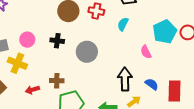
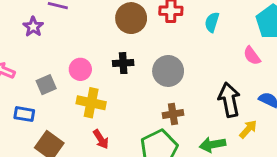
yellow cross: (17, 63) -> (91, 103), moved
brown cross: (57, 81) -> (173, 114), moved
red arrow: (32, 90) -> (101, 139), turned -96

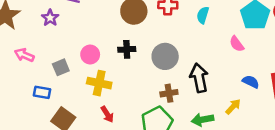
black arrow: (229, 100) -> (199, 78), moved

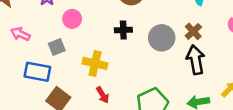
pink circle: (90, 55) -> (72, 19), moved
blue rectangle: (42, 92) -> (37, 72), size x1.5
brown cross: (169, 93) -> (193, 31), moved, turned -35

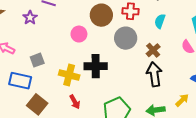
pink circle: (72, 19) -> (79, 34), moved
black cross: (123, 30) -> (96, 66), moved, size x1.5
gray circle: (162, 38) -> (126, 38), moved

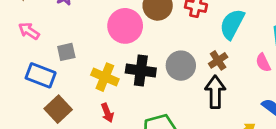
cyan semicircle: (160, 21) -> (232, 24), size x1.6
pink circle: (79, 34) -> (125, 26), size x1.6
gray circle: (126, 38) -> (181, 66), moved

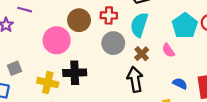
brown cross: (218, 60) -> (142, 54), moved
gray circle: (181, 66) -> (113, 43), moved

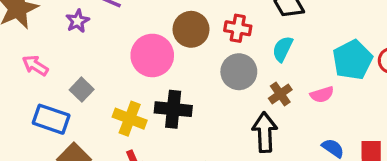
cyan semicircle: (139, 25) -> (283, 49), size x0.7
pink semicircle: (168, 50) -> (322, 95), turned -80
gray square: (15, 68) -> (82, 90), turned -32

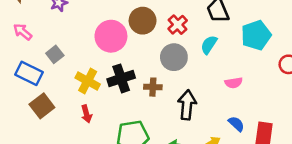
red cross: (238, 28) -> (178, 25), turned 30
cyan pentagon: (353, 60) -> (256, 35), moved
brown cross: (280, 94) -> (153, 87), moved, turned 30
black cross: (173, 109) -> (121, 78), turned -32

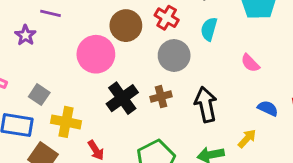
yellow cross: (88, 81) -> (66, 122), moved
pink semicircle: (234, 83) -> (250, 63), turned 72

